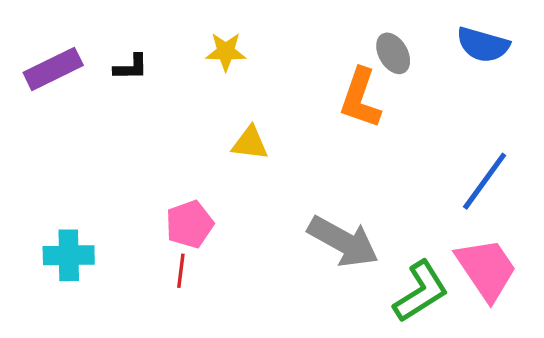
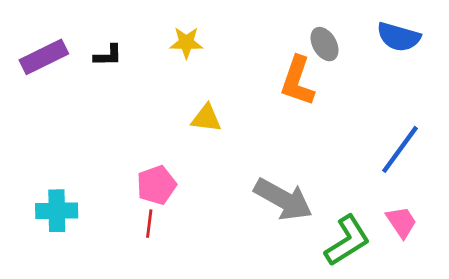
pink trapezoid: (486, 269) -> (401, 222), size x0.6

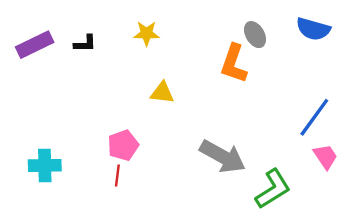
pink trapezoid: (401, 222) -> (325, 156), moved

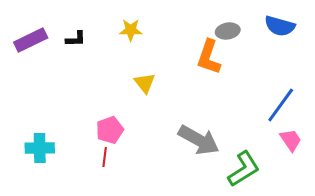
gray ellipse: (255, 35) -> (228, 31), turned -70
yellow triangle: (162, 93) -> (145, 83), turned 45

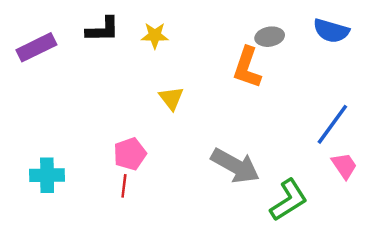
black L-shape: (76, 39) -> (103, 30), moved, size x1.4

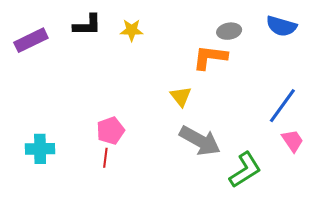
orange L-shape: (247, 67) -> (210, 57), turned 78
yellow triangle: (171, 98) -> (181, 96), moved

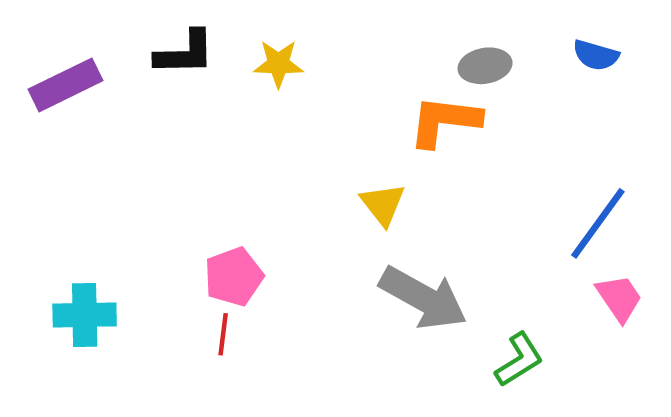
blue semicircle: (281, 26) -> (596, 55), size x0.7
green L-shape: (245, 170) -> (519, 360), size x0.7

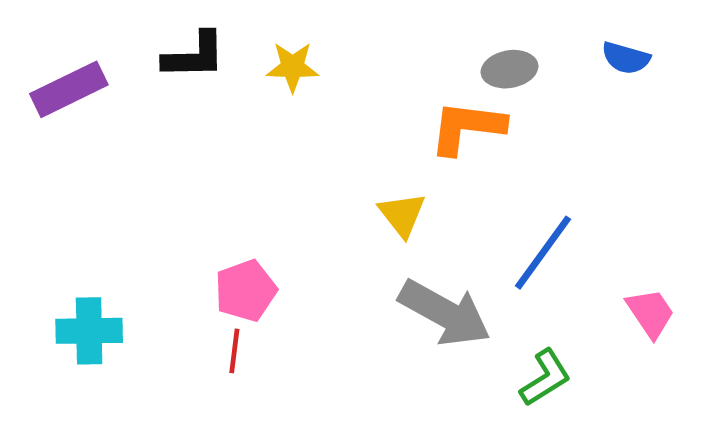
blue line: (598, 223) -> (543, 253), moved

